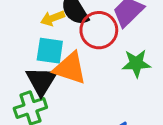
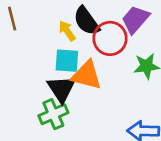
yellow arrow: (53, 18) -> (67, 31), turned 80

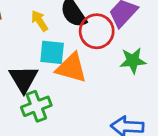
yellow arrow: (67, 31) -> (40, 21), moved
black triangle: (61, 89) -> (23, 79), moved

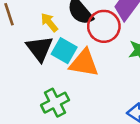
cyan square: (52, 52) -> (64, 51), turned 30
black triangle: (23, 79) -> (40, 49), moved

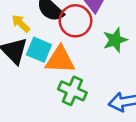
green cross: (55, 103) -> (72, 91), moved, turned -32

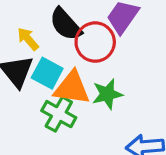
green star: (115, 40) -> (107, 94), moved
green cross: (72, 91) -> (59, 114), moved

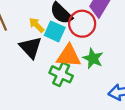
cyan square: (47, 73) -> (55, 31), moved
green star: (107, 94) -> (93, 58), turned -30

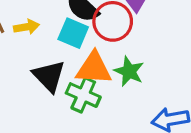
yellow arrow: (36, 25) -> (26, 27), moved, turned 126
black triangle: (31, 48) -> (49, 76), moved

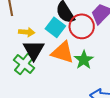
yellow arrow: (26, 27) -> (27, 32), moved
green cross: (83, 95) -> (24, 64), moved

